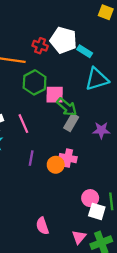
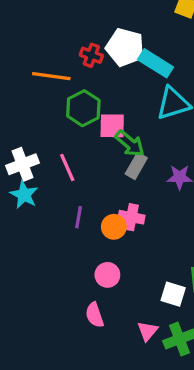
cyan rectangle: (85, 51) -> (155, 63), size x1.5
pink circle: (90, 198) -> (107, 275), moved

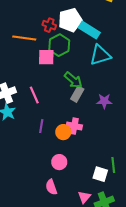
white pentagon: (125, 47) -> (70, 20), turned -30
green hexagon: (83, 108) -> (59, 45), moved
pink square: (112, 126) -> (46, 57), moved

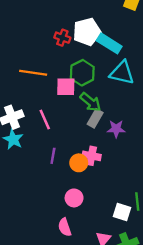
orange line: (24, 38) -> (33, 73), moved
green hexagon: (59, 45) -> (82, 73), moved
cyan triangle: (100, 55) -> (122, 73), turned 30
pink square: (46, 57) -> (66, 87), moved
purple star: (104, 101) -> (116, 129), moved

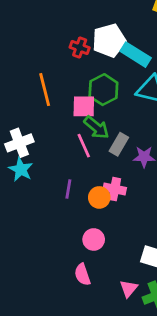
orange line: (33, 73) -> (45, 90), turned 68
green arrow: (90, 102) -> (96, 127), moved
pink line: (45, 120) -> (84, 146), moved

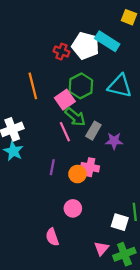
white pentagon: (109, 40) -> (85, 46), turned 30
cyan rectangle: (136, 55) -> (107, 41), moved
pink square: (84, 106) -> (65, 100), turned -36
pink semicircle: (82, 275) -> (52, 237), moved

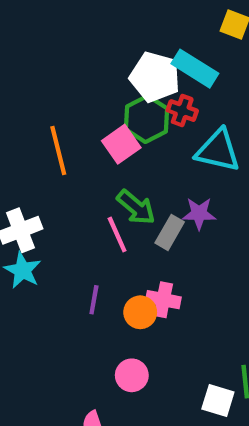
red cross: (61, 52) -> (182, 111), moved
green hexagon: (81, 86) -> (146, 119), moved
pink square: (65, 100) -> (121, 144), moved
purple star: (114, 141) -> (199, 214), moved

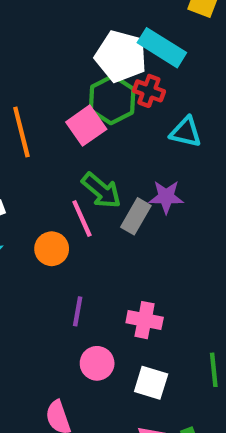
cyan triangle: (218, 150) -> (186, 132), size x0.7
purple line: (94, 300) -> (78, 311), moved
pink cross: (163, 300) -> (145, 320), moved
orange circle: (140, 312) -> (52, 249), moved
white square: (218, 401) -> (151, 383), moved

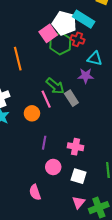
pink square: (86, 126) -> (48, 33), moved
purple star: (166, 197) -> (86, 76), moved
gray rectangle: (136, 216) -> (71, 98), turned -63

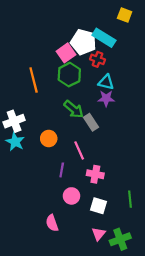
green hexagon: (60, 43) -> (69, 75), moved
cyan triangle: (95, 59) -> (106, 82), moved
pink line: (46, 99) -> (79, 150), moved

